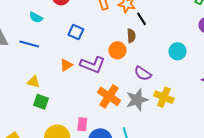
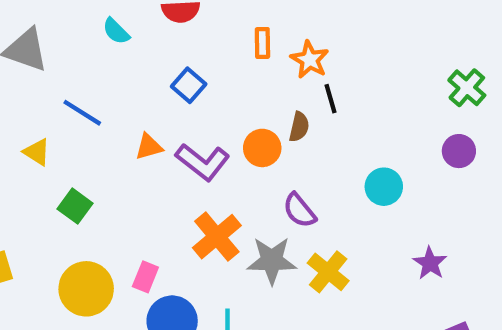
blue line: (29, 44) -> (82, 113), moved
yellow triangle: (34, 82) -> (37, 152), moved

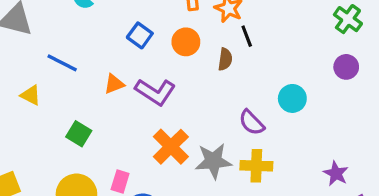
orange circle: (262, 148) -> (186, 42), moved
green square: (75, 206) -> (79, 134), moved
purple semicircle: (299, 210) -> (252, 123), moved
purple star: (430, 263) -> (336, 174), moved
yellow cross: (328, 272) -> (256, 166), turned -32

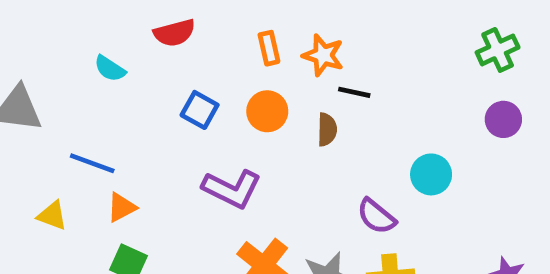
green cross: (348, 19) -> (498, 50), turned 36
black line: (247, 36) -> (354, 92), turned -50
orange triangle: (114, 84) -> (121, 207), moved

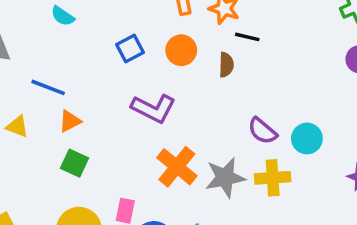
blue square: (200, 110) -> (130, 48), turned 32
cyan circle: (431, 174) -> (307, 138), moved

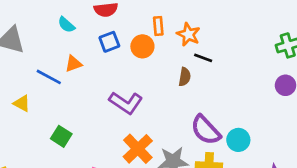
blue square: (130, 48) -> (109, 42), moved
orange circle: (181, 50) -> (142, 46), moved
orange triangle: (70, 121) -> (73, 64), moved
purple semicircle: (262, 131) -> (206, 130), size x1.4

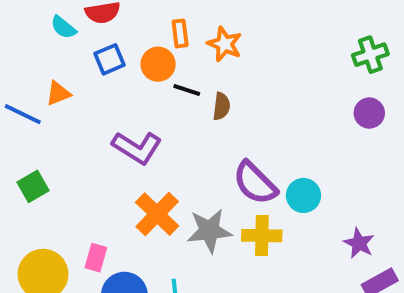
cyan semicircle: (66, 25) -> (63, 27), moved
black line: (203, 58) -> (187, 90), moved
green square: (61, 136) -> (33, 186), moved, turned 30

